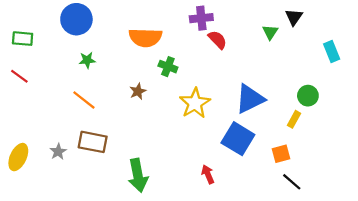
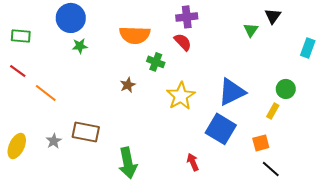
red semicircle: (217, 40) -> (183, 42), moved
cyan rectangle: (332, 51) -> (308, 48), turned 42
green star: (87, 60) -> (80, 46), moved
orange line: (84, 100) -> (46, 93), moved

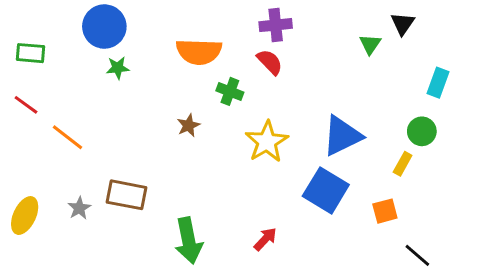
cyan rectangle: (308, 48) -> (438, 83), moved
red arrow: (193, 162) -> (265, 239), moved, turned 66
black line: (271, 169) -> (417, 255), moved

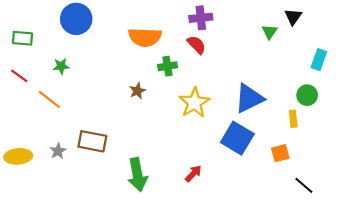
green star: (118, 68) -> (61, 66), moved
green cross: (230, 91) -> (167, 66), turned -30
yellow rectangle: (403, 164) -> (293, 119), turned -35
yellow ellipse: (25, 216) -> (18, 156), turned 60

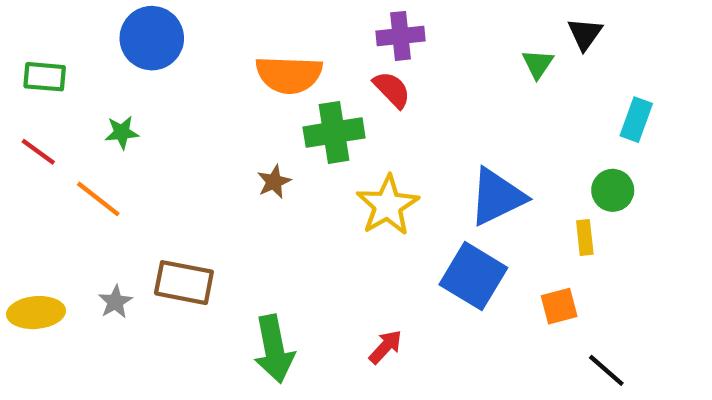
green cross: (167, 66) -> (334, 132), size x1.5

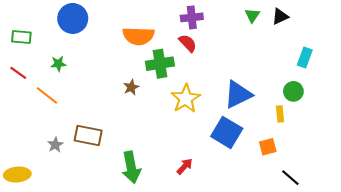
black triangle: (585, 34) -> (280, 16), turned 30
green triangle: (538, 64) -> (252, 15), moved
yellow ellipse: (36, 313) -> (17, 175), moved

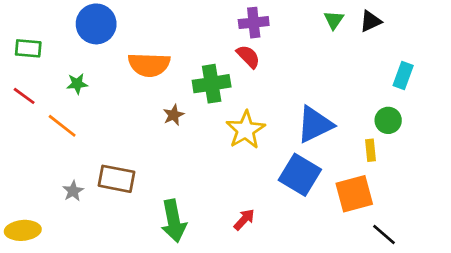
orange semicircle: (138, 36) -> (149, 65), moved
orange square: (268, 147) -> (354, 194), size x1.6

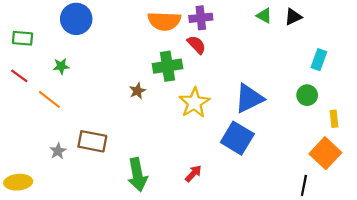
green triangle: (334, 20) -> (264, 16), turned -35
orange semicircle: (149, 65) -> (164, 21), moved
yellow rectangle: (370, 150) -> (334, 119), moved
orange square: (354, 194) -> (325, 153), moved, turned -32
black line: (384, 234) -> (304, 185), turned 60

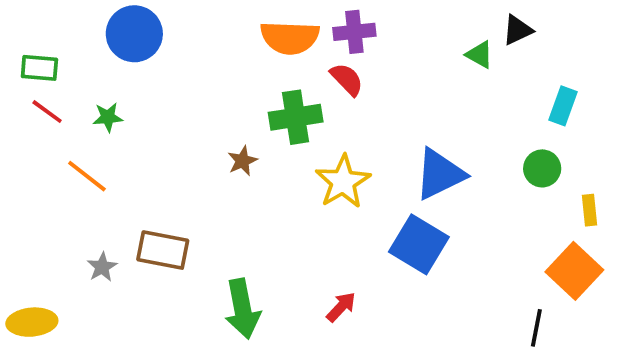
green triangle: (264, 16) -> (480, 55), moved
red line: (19, 76) -> (47, 112), moved

